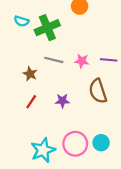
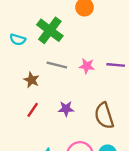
cyan semicircle: (22, 21) -> (18, 40), moved
green cross: (47, 28) -> (50, 30), turned -30
brown semicircle: (98, 91) -> (104, 116), moved

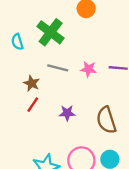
cyan semicircle: (18, 40) -> (17, 42), turned 56
red line: (33, 110) -> (33, 105), moved

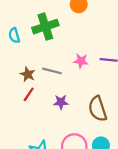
green cross: (51, 32) -> (45, 27), turned 35
gray line: (58, 68) -> (52, 71), moved

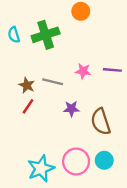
cyan semicircle: (14, 35) -> (14, 35), moved
purple star: (61, 102) -> (71, 109), moved

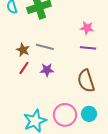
purple line: (112, 70) -> (88, 48), moved
pink star: (83, 71) -> (87, 28), moved
purple star: (71, 109) -> (47, 70), moved

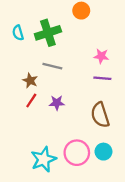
gray line: (45, 47) -> (52, 66), moved

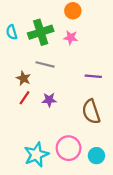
pink star: (101, 56) -> (71, 38), moved
cyan circle: (103, 152) -> (96, 156), moved

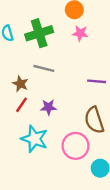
pink star: (71, 38) -> (80, 33), moved
pink circle: (69, 148) -> (75, 146), moved
cyan star: (36, 155) -> (34, 139), moved, turned -30

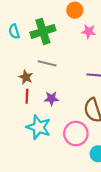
pink star: (80, 33) -> (89, 31), moved
red line: (22, 105) -> (27, 96), turned -32

